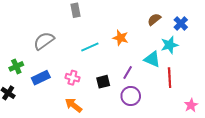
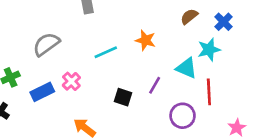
pink cross: (72, 78) -> (71, 81), moved, turned 32
black square: (103, 82) -> (123, 97), turned 32
purple circle: (131, 96) -> (182, 116), moved

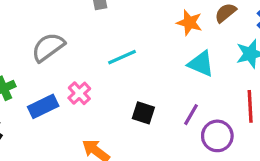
orange star: (145, 40) -> (189, 23), moved
cyan triangle: (186, 68) -> (201, 64), moved
purple line: (155, 85) -> (191, 115), moved

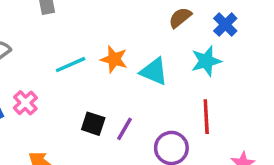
orange star: (189, 23) -> (114, 59), moved
purple line: (191, 115) -> (124, 129), moved

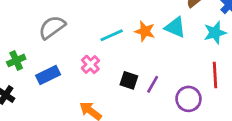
cyan triangle: (154, 71) -> (175, 27), moved
pink cross: (25, 103) -> (90, 64), moved

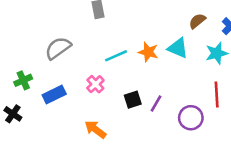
black square: (129, 80) -> (133, 100), turned -36

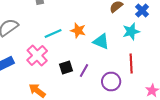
cyan triangle: (178, 48) -> (101, 42), moved
pink cross: (95, 84) -> (37, 56), size x1.5

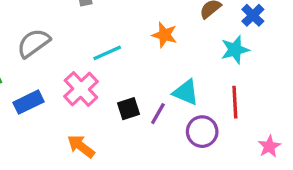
orange star: (78, 30) -> (164, 35), moved
cyan triangle: (101, 42) -> (186, 92), moved

